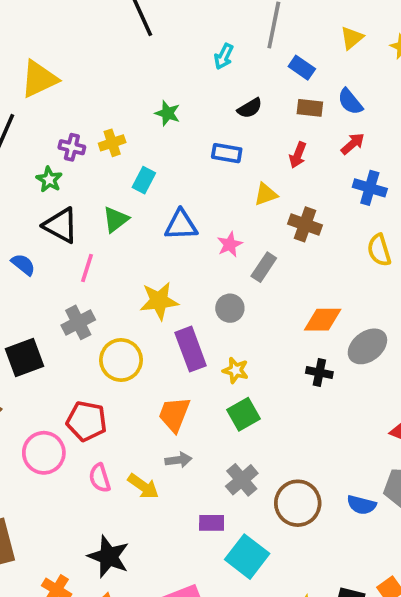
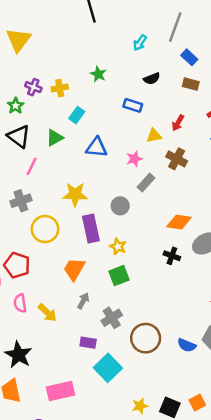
yellow triangle: (39, 79) -> (19, 40), turned -36
red arrow: (298, 155) -> (178, 123), moved
pink star: (230, 244) -> (134, 159), moved
gray arrow: (179, 460) -> (83, 301), moved, turned -63

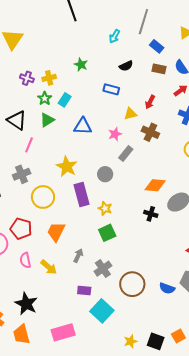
green star: (16, 106) -> (45, 98), moved
yellow star: (75, 194) -> (67, 167), turned 30
orange trapezoid: (74, 269) -> (56, 232), moved

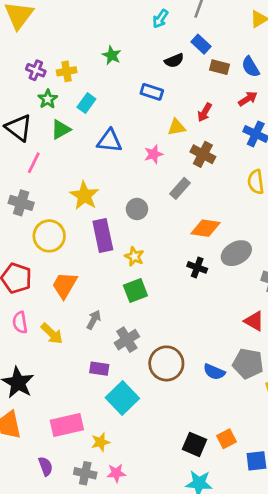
blue rectangle: (157, 46) -> (201, 44), moved
green star: (45, 98) -> (48, 99), moved
gray rectangle: (126, 153) -> (180, 188), moved
gray cross: (22, 174) -> (21, 203), turned 36
yellow star: (131, 341) -> (101, 442), moved

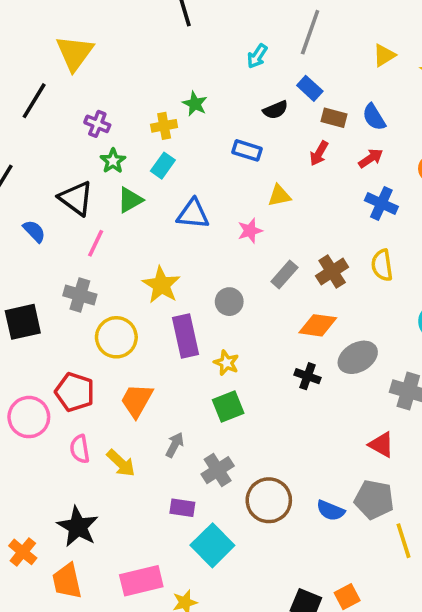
yellow cross: (67, 71) -> (164, 126), moved
red arrow: (205, 112) -> (319, 153), moved
brown cross: (203, 154) -> (332, 271), moved, turned 30

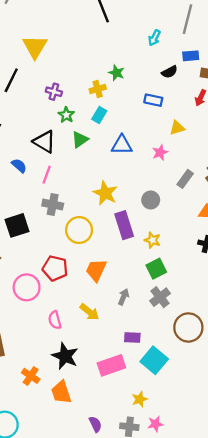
blue rectangle: (310, 88) -> (191, 56), turned -42
pink line: (96, 243) -> (47, 175), moved
pink semicircle: (80, 449) -> (55, 320), moved
gray cross: (218, 470) -> (160, 297), moved
pink rectangle: (141, 581) -> (111, 365), moved

